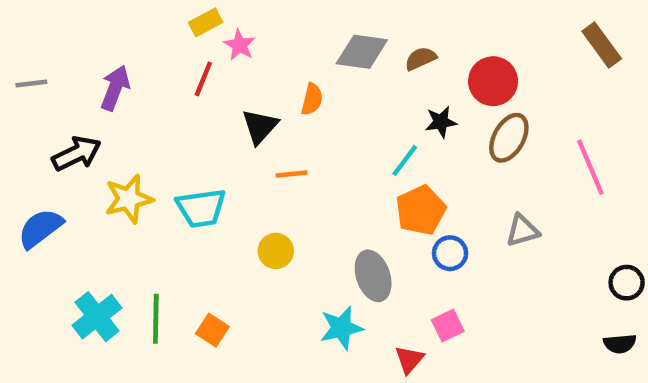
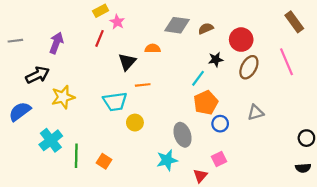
orange semicircle: (312, 99) -> (153, 48), turned -104
pink line: (590, 167) -> (287, 62), moved
cyan trapezoid: (201, 208) -> (115, 102), moved
cyan cross: (97, 317) -> (51, 140), moved

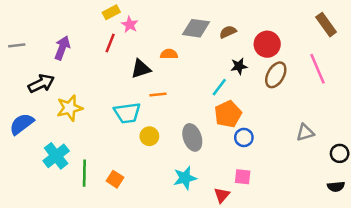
black triangle: (127, 62) -> (141, 69), turned 30
gray triangle: (256, 113) -> (305, 133), moved
gray ellipse: (183, 135) -> (192, 137), moved
pink square: (219, 159) -> (243, 177), turned 32

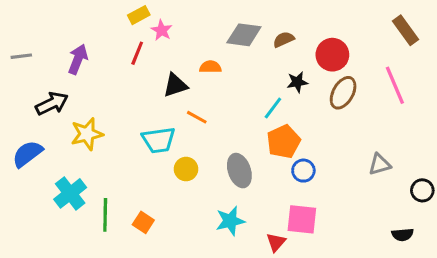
orange line: (158, 95) -> (197, 117), turned 35
pink square: (243, 177) -> (302, 219), size x1.5
black semicircle: (336, 187) -> (403, 235), moved

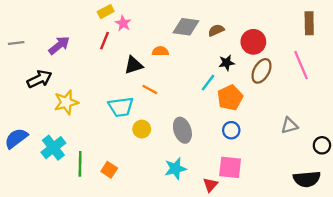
brown rectangle: (406, 30) -> (309, 23), turned 35
purple arrow: (78, 59) -> (59, 45), turned 30
orange pentagon: (284, 142) -> (230, 98), moved
blue semicircle: (27, 154) -> (16, 138), moved
black semicircle: (403, 235) -> (307, 179), size x1.6

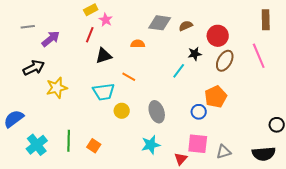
gray line: (16, 43) -> (28, 27), moved
black triangle: (134, 65) -> (104, 56), moved
orange pentagon: (230, 98) -> (216, 97), moved
gray triangle: (289, 126) -> (224, 152), moved
cyan cross: (53, 148) -> (37, 145), moved

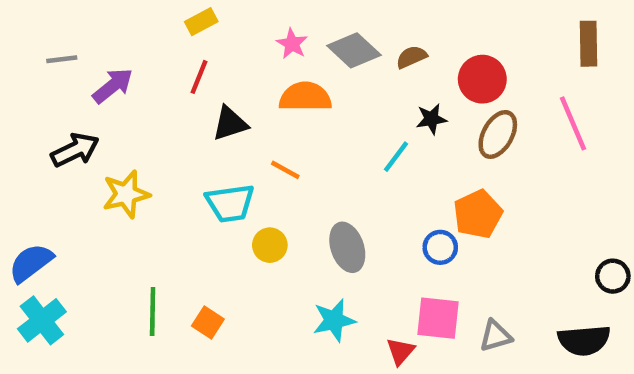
pink star: (106, 20) -> (292, 44), moved
gray diamond: (160, 23) -> (354, 50), turned 35
orange semicircle: (138, 44) -> (305, 97), size x1.6
cyan cross: (37, 145) -> (42, 320), moved

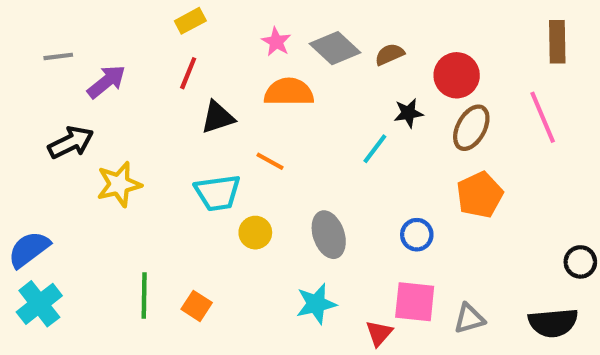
orange pentagon: (478, 214) -> (480, 195), moved

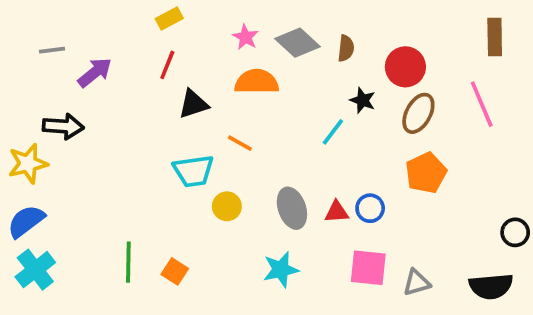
brown semicircle: (390, 54) -> (346, 48), turned 120
black star: (408, 113) -> (363, 100), turned 30
black arrow: (71, 142) -> (63, 126), turned 30
yellow star: (119, 184) -> (28, 164), moved
red triangle: (379, 333) -> (337, 212), moved, turned 45

